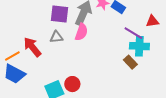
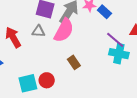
pink semicircle: (81, 32) -> (64, 30), size x1.4
brown rectangle: (130, 62) -> (74, 62), moved

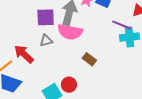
pink semicircle: (64, 30) -> (70, 32), turned 90

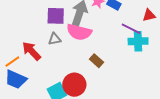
red circle: (69, 85) -> (74, 85), size x1.5

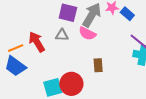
pink semicircle: (79, 32) -> (87, 34), size x0.7
brown rectangle: (96, 61) -> (98, 65), turned 32

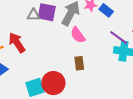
pink semicircle: (87, 34) -> (78, 35), moved, turned 30
gray triangle: (62, 35) -> (33, 15), moved

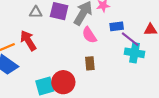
blue rectangle: (106, 10) -> (117, 26), moved, turned -48
gray triangle: (33, 15) -> (36, 12), moved

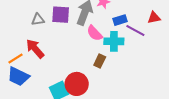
cyan cross: (135, 53) -> (114, 41), moved
brown rectangle: (90, 63) -> (100, 61), turned 40

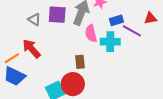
gray triangle: (38, 20) -> (34, 19), turned 40
pink semicircle: (95, 33) -> (91, 33), turned 30
brown rectangle: (100, 61) -> (80, 62), moved, turned -32

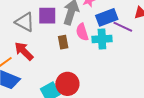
gray triangle: (34, 19) -> (25, 22), size x1.5
blue rectangle: (116, 20) -> (107, 17), size x1.5
brown rectangle: (80, 62) -> (63, 42), moved

